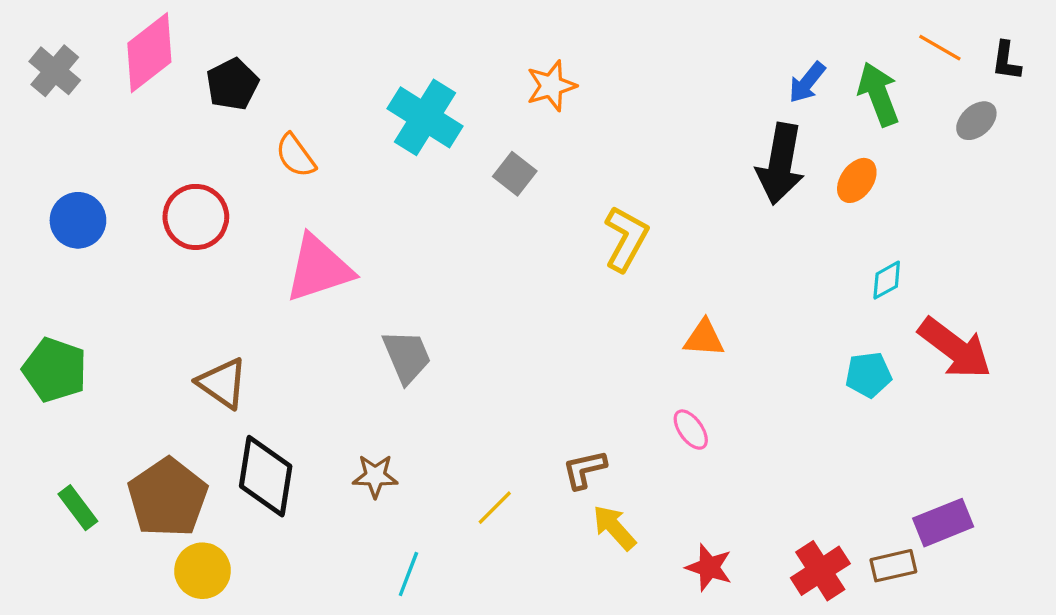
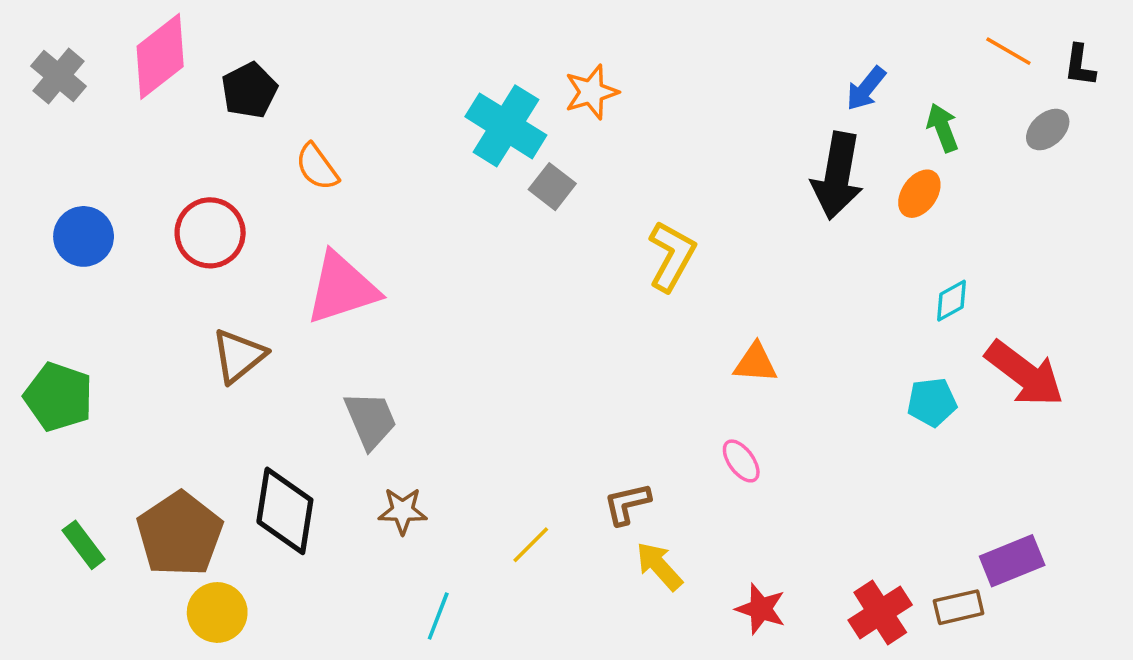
green arrow: (878, 94) -> (943, 128), moved, size x0.7
cyan cross: (425, 117) -> (506, 126), moved
gray trapezoid: (407, 356) -> (370, 420), moved
brown triangle: (222, 383) -> (239, 356), moved, turned 46

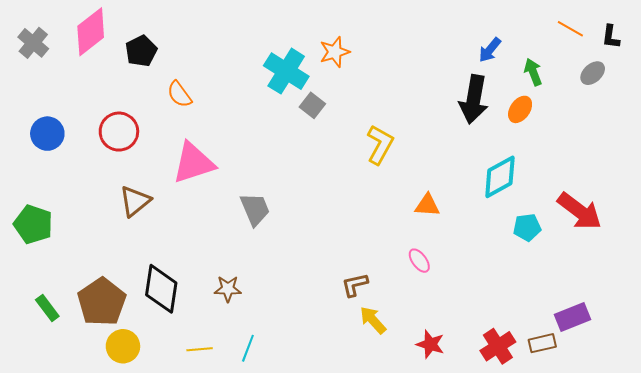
cyan diamond: (951, 301) -> (500, 177), moved, size x1.8
gray trapezoid: (370, 420) -> (255, 209), moved
yellow line: (531, 545) -> (200, 349), moved, turned 40

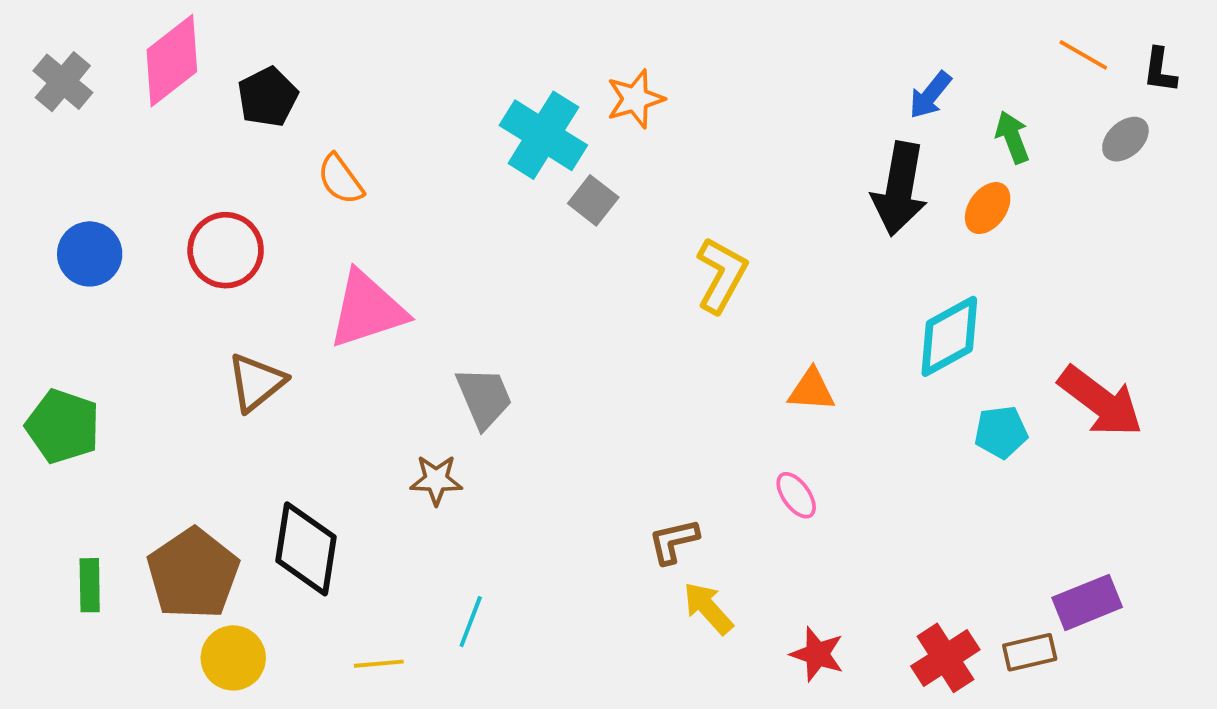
brown star: (228, 289) -> (436, 480), moved
green rectangle: (47, 308) -> (90, 585), turned 36
cyan line: (248, 348) -> (471, 622), moved

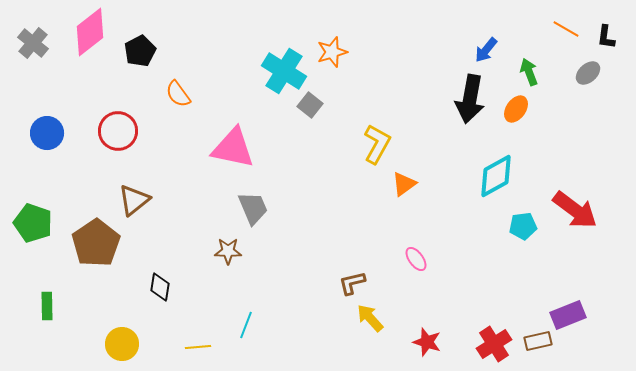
pink triangle: (367, 310) -> (233, 148), moved, turned 30
orange triangle: (811, 390) -> (404, 184), moved, turned -40
black diamond: (306, 549) -> (160, 287), size x0.6
brown pentagon: (193, 574) -> (96, 243), moved

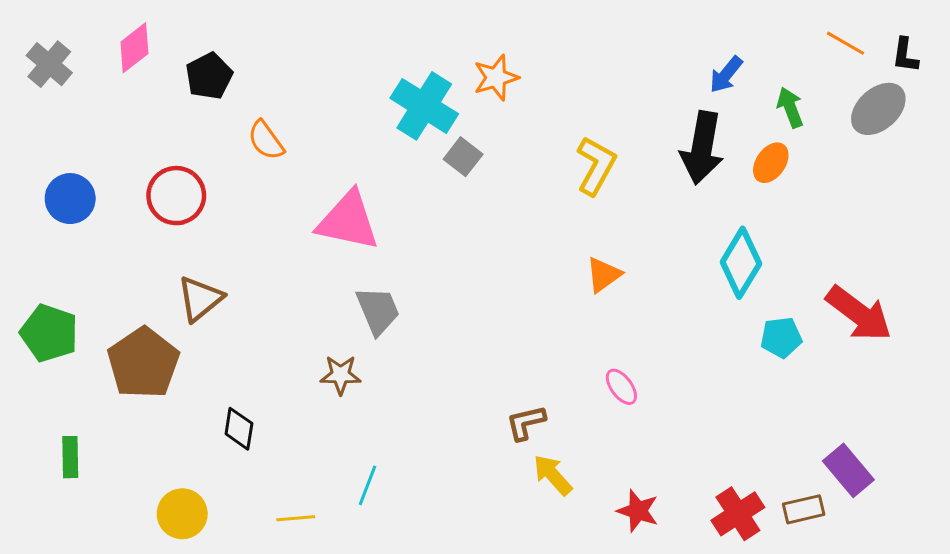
pink diamond: (90, 32) -> (134, 48), size x0.7
gray ellipse: (588, 73) -> (878, 109), size x1.5
yellow L-shape: (377, 144) -> (596, 166), moved
cyan diamond: (496, 176) -> (741, 263), turned -30
purple rectangle: (568, 315) -> (848, 470), turned 72

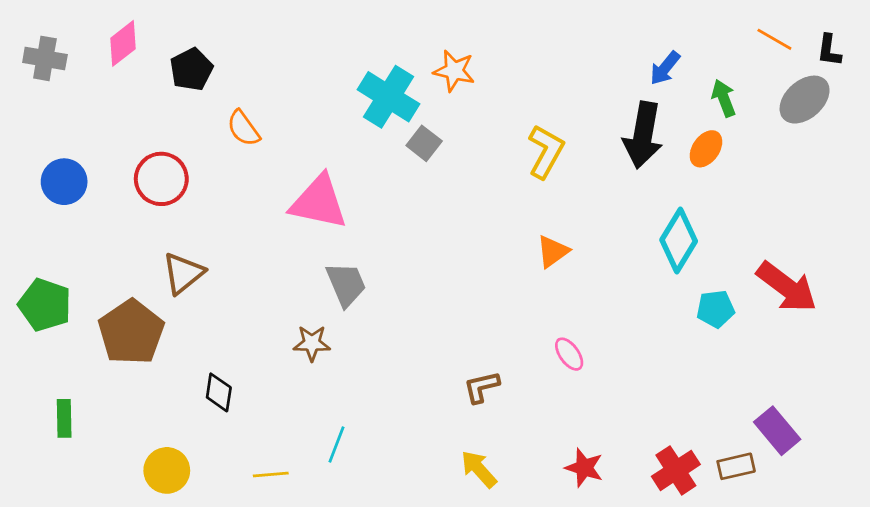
gray cross: (49, 64) -> (45, 58), turned -30
orange star: (496, 78) -> (454, 71), turned 30
yellow arrow: (553, 475) -> (479, 469), moved

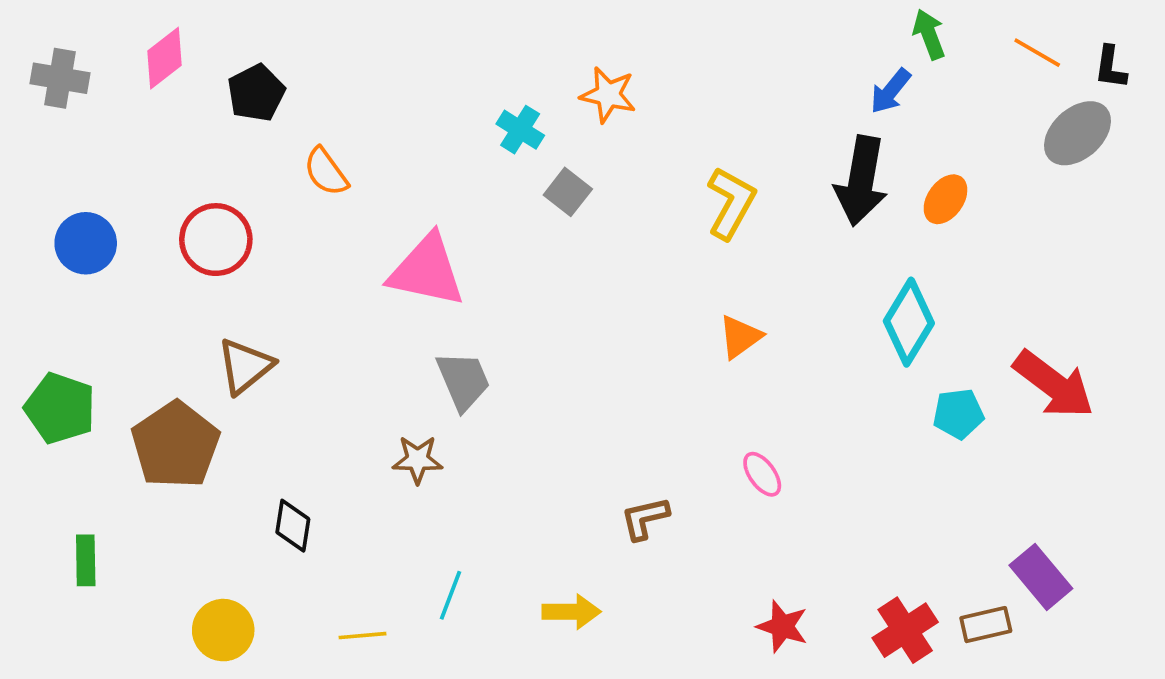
cyan cross: (388, 97) -> (520, 130), size x0.6
green arrow: (724, 98) -> (929, 34), moved
yellow arrow: (479, 469) -> (572, 612), moved, turned 132

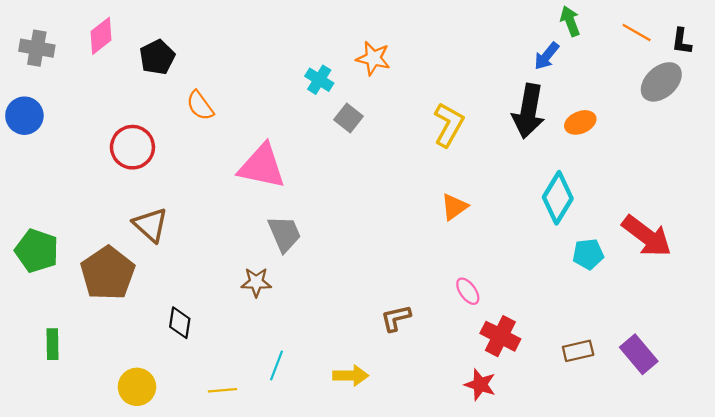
orange ellipse: (945, 199) -> (580, 122), turned 32
blue circle: (86, 243) -> (24, 116), moved
brown triangle: (245, 366) -> (150, 225), turned -39
brown rectangle: (986, 625) -> (578, 351), moved
red cross: (905, 630) -> (500, 336), moved, turned -30

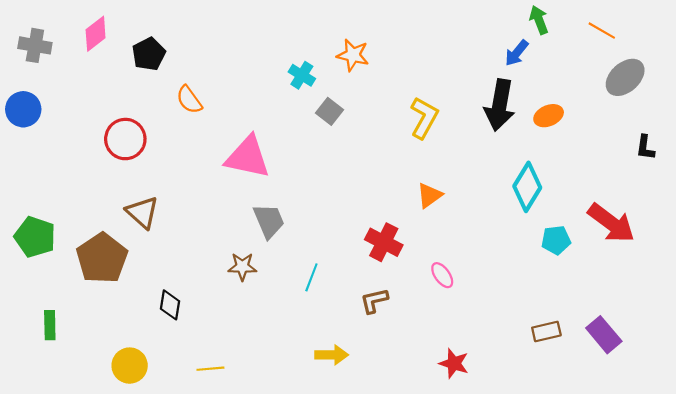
black L-shape: (682, 41) -> (645, 148), moved
red cross: (500, 336) -> (384, 242), moved
cyan line: (276, 365) -> (311, 277), moved

